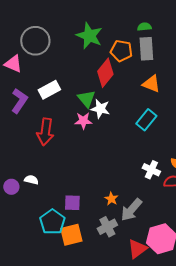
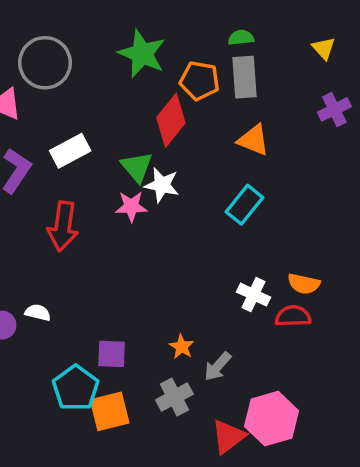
gray arrow: (131, 210) -> (218, 366), size x0.7

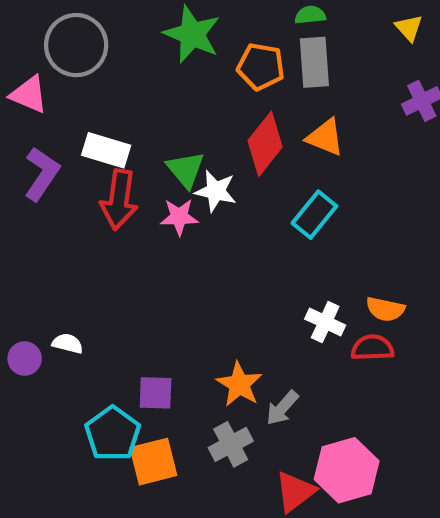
red diamond: (171, 120) -> (265, 144), moved
white rectangle: (70, 151) -> (106, 150), turned 45
red arrow: (63, 226) -> (119, 200), moved
orange star: (182, 347) -> (239, 384), size x1.5

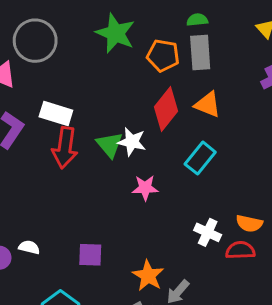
green triangle: (186, 170) -> (109, 145), moved
pink star: (179, 217) -> (145, 188), moved
purple square: (156, 393) -> (90, 255), moved

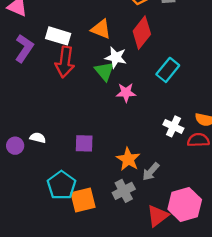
orange triangle: (208, 105) -> (101, 29), moved
green triangle: (109, 145) -> (104, 71), moved

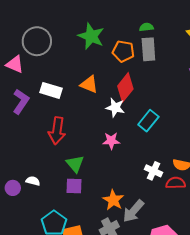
white star: (116, 57) -> (115, 108), moved
red arrow: (65, 62) -> (57, 131), moved
green triangle: (104, 71) -> (75, 164), moved
gray arrow: (151, 172) -> (133, 211), size x1.4

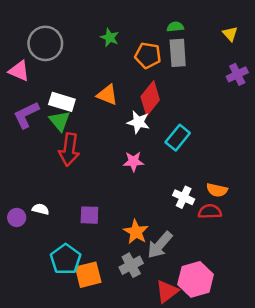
green star: (91, 36) -> (110, 37), size x0.6
purple L-shape: (21, 102) -> (26, 115), turned -150
green triangle: (75, 164) -> (60, 121), moved

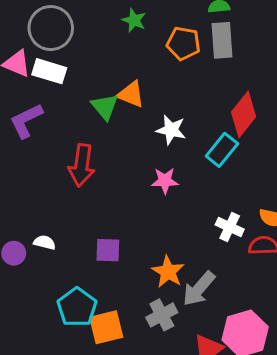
red diamond: (150, 98) -> (244, 114), moved
white rectangle: (62, 102) -> (49, 71), moved
green triangle: (60, 121) -> (105, 107), moved

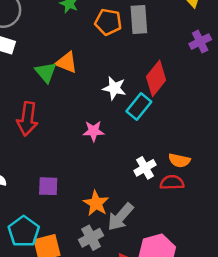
white star: (171, 130) -> (114, 88), moved
white cross: (230, 227) -> (145, 168), turned 35

